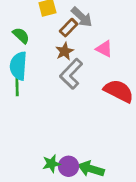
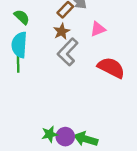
pink triangle: (104, 49) -> (98, 29), turned -49

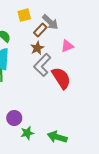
red semicircle: (111, 68) -> (61, 78), moved, turned 30
purple circle: (65, 137) -> (14, 118), moved

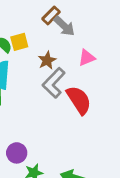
yellow square: (24, 15) -> (19, 42), moved
brown rectangle: (40, 30) -> (51, 15), moved

